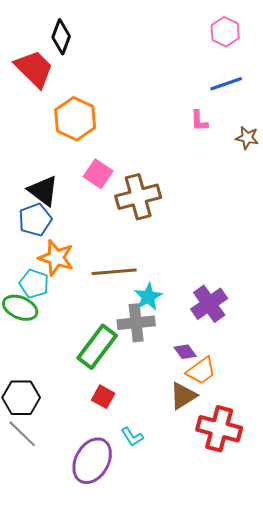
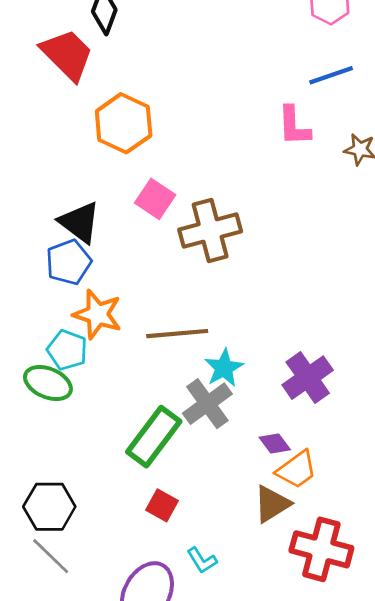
pink L-shape: (199, 121) -> (294, 126), size x1.4
gray cross: (136, 323) -> (207, 404), turned -30

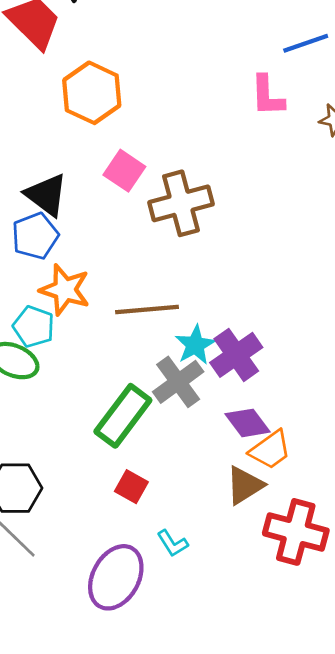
purple cross: (308, 378) -> (236, 355), moved
purple diamond: (275, 443) -> (248, 423), size x1.4

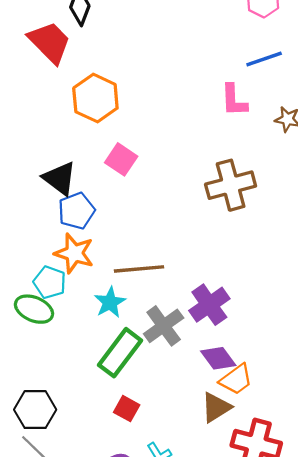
brown cross: (181, 203) -> (231, 185), moved
blue pentagon: (35, 236) -> (76, 211), moved
cyan star: (195, 345) -> (110, 302), moved

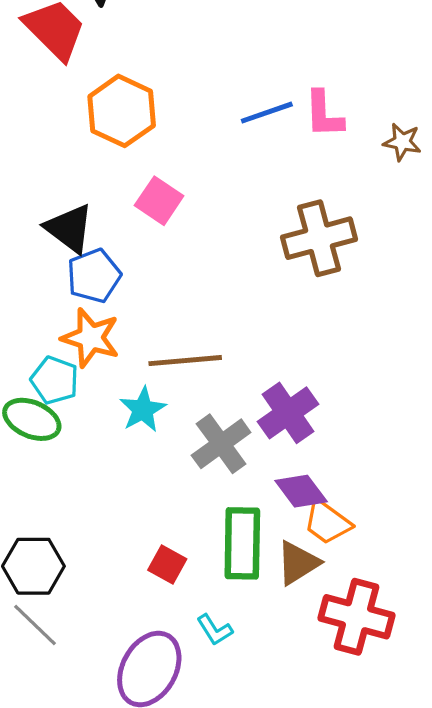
blue line: (264, 59) -> (267, 113), moved
green rectangle: (120, 353) -> (242, 543), moved, turned -36
orange trapezoid: (236, 379) -> (327, 522), turned 72

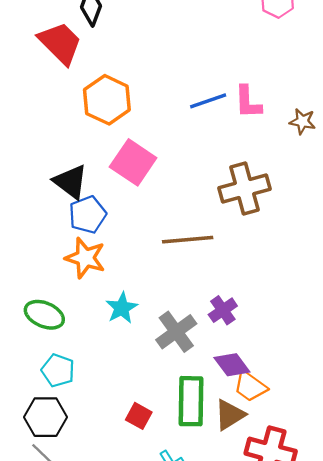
pink square: (159, 201) -> (133, 162), size x1.4
brown line: (185, 361) -> (188, 240), moved
cyan pentagon: (55, 380) -> (58, 370), moved
purple cross: (288, 413) -> (223, 310), size x0.7

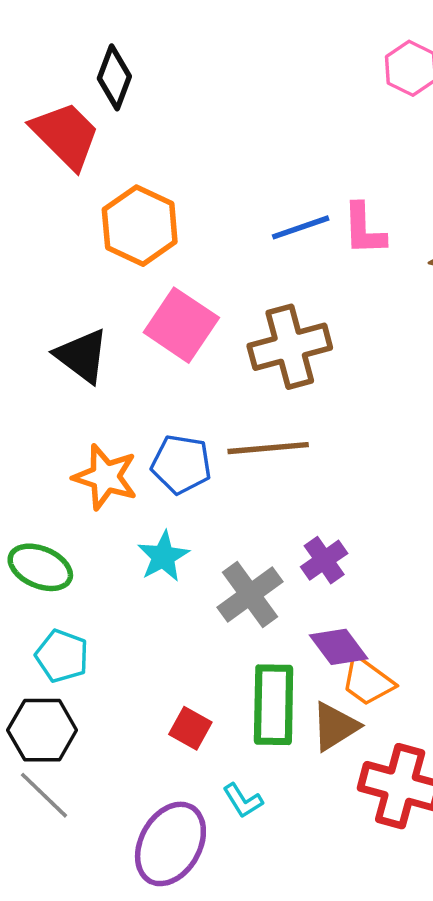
brown cross: (244, 189) -> (290, 347), moved
blue pentagon: (88, 215) -> (181, 464), moved, turned 30

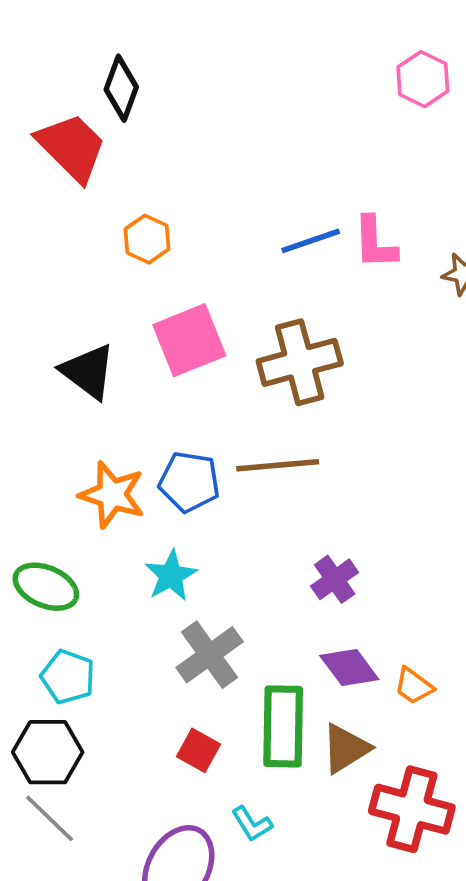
orange hexagon: (140, 226) -> (147, 239), size x0.6
pink square: (181, 325) -> (189, 340), turned 34
gray cross: (250, 594) -> (210, 655), moved
orange trapezoid: (368, 681) -> (414, 686), moved, size x0.7

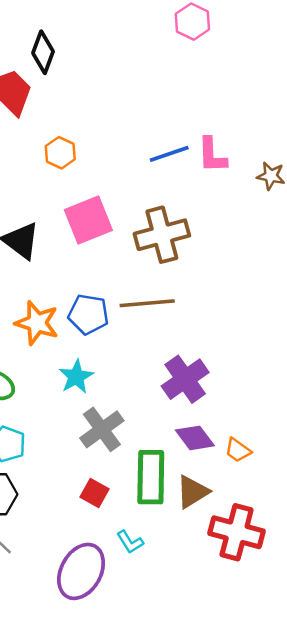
pink hexagon: (423, 79) -> (192, 22), moved
purple cross: (335, 579) -> (185, 379), size x1.5

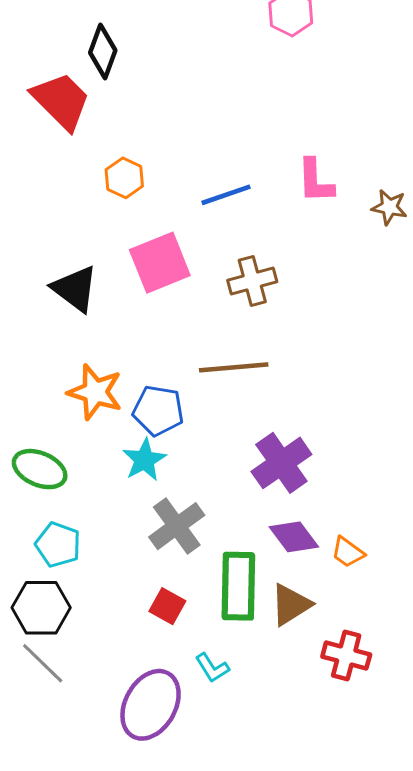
blue line: (169, 154) -> (226, 195), moved
brown cross: (162, 235) -> (252, 281), size x0.7
blue pentagon: (88, 314) -> (158, 411), moved
red cross: (237, 532) -> (346, 656), size x0.7

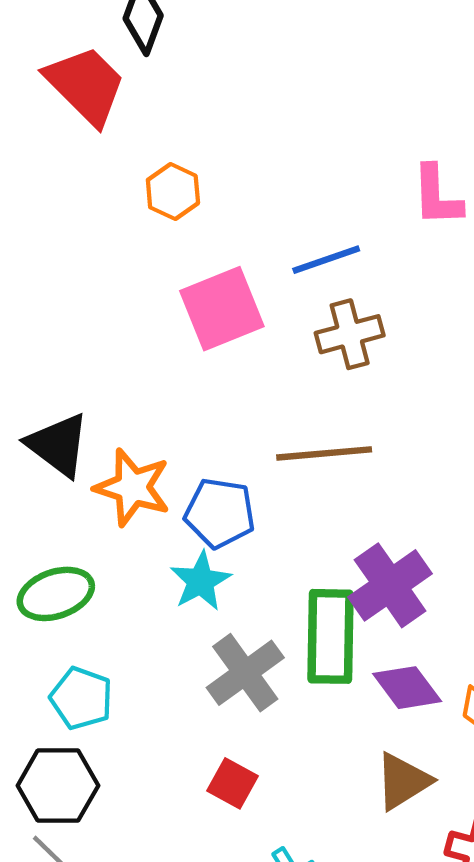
blue line: (226, 195) -> (326, 260), moved
black triangle: (75, 289) -> (58, 445), moved
green ellipse: (40, 469) -> (56, 594), turned -42
green rectangle: (238, 586) -> (330, 636), moved

